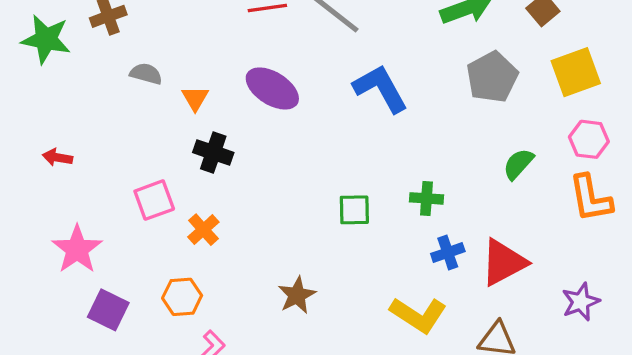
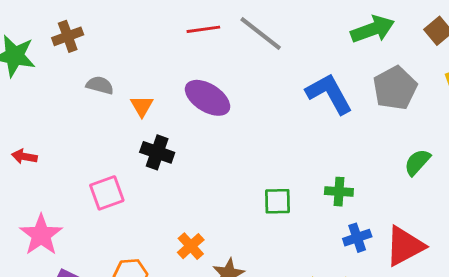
blue L-shape: (381, 88) -> (329, 94), moved
orange cross: (203, 230) -> (191, 246), moved

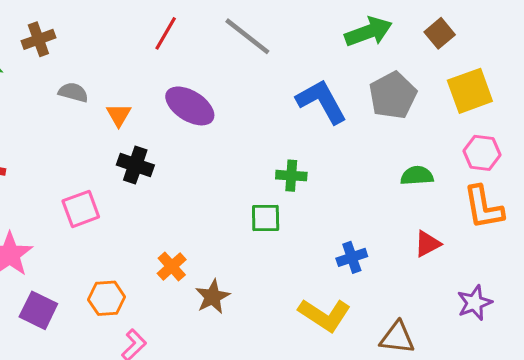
red line: (203, 29) -> (166, 33), moved, turned -52
green semicircle: (417, 162) -> (417, 176), turned 44
green cross: (339, 192) -> (291, 176), moved
red triangle: (405, 246) -> (428, 244), moved, size x0.6

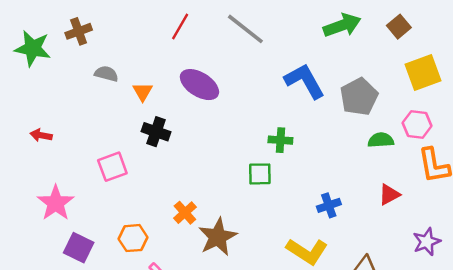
gray pentagon: (393, 95) -> (359, 97), moved
pink hexagon: (482, 153) -> (417, 124), moved
brown star: (213, 297) -> (218, 237), size x1.4

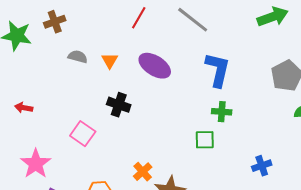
blue L-shape: (305, 81) -> (218, 70), moved, turned 42
orange triangle: (143, 92) -> (110, 61), moved
pink square: (112, 167) -> (83, 134), turned -35

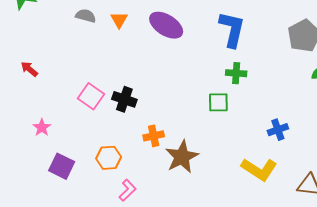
black cross: (119, 105) -> (124, 99), moved
red arrow: (24, 108) -> (29, 69), turned 30
pink star: (36, 164) -> (42, 128), size x0.6
orange cross: (143, 172) -> (154, 136), turned 30

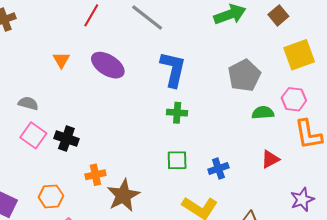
gray semicircle: (86, 16) -> (28, 103), moved
green square: (218, 102) -> (177, 160), moved

